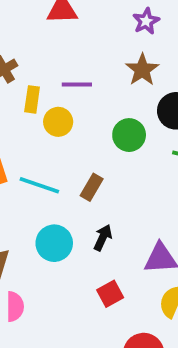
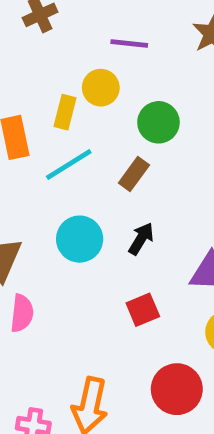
yellow rectangle: (32, 99) -> (65, 112), moved
green circle: (129, 135) -> (158, 122), moved
cyan line: (39, 185) -> (69, 165), turned -57

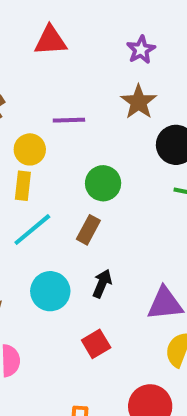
yellow circle: (101, 88) -> (30, 149), moved
red square: (143, 310) -> (96, 344), moved

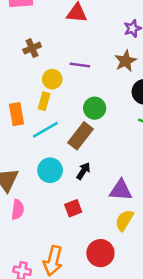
brown rectangle: (88, 230) -> (80, 136), size x1.5

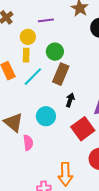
green circle: (95, 108) -> (55, 52), moved
cyan circle: (50, 170) -> (46, 116), moved
red square: (73, 208) -> (83, 129), moved, size x1.6

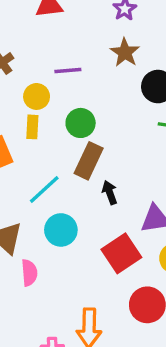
cyan line: (33, 77) -> (44, 190), moved
black arrow: (70, 100) -> (110, 193), moved, turned -40

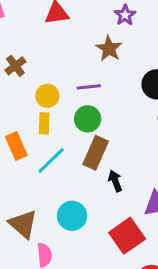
brown star: (125, 52) -> (109, 49), moved
purple line: (68, 71) -> (89, 87), moved
cyan line: (44, 190) -> (51, 160), moved

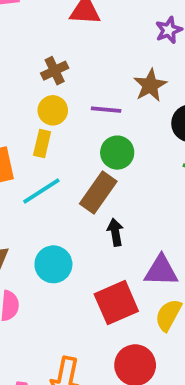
brown star: (109, 49) -> (150, 85), moved
brown cross: (15, 66) -> (55, 71), moved
green circle: (88, 119) -> (117, 153), moved

